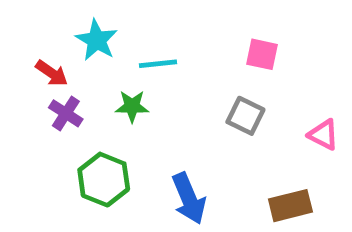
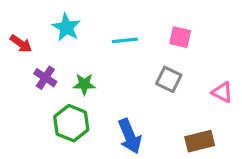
cyan line: (158, 64) -> (125, 40), moved
red arrow: (52, 73) -> (21, 44), moved
green star: (132, 106) -> (84, 84), moved

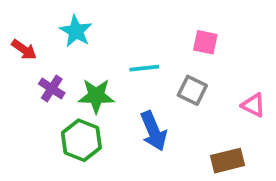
cyan line: (125, 40) -> (144, 68), moved
green star: (84, 84) -> (96, 96), size x1.4
blue arrow: (130, 136) -> (154, 131), moved

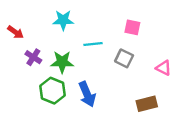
cyan star: (76, 31) -> (63, 20), moved, turned -30
blue arrow: (154, 131) -> (87, 94), moved

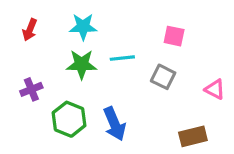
red arrow: (15, 32) -> (30, 30), moved, turned 77
purple cross: (33, 57) -> (31, 89), moved, turned 35
green star: (62, 62) -> (82, 64), moved

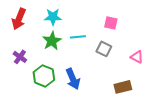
red arrow: (30, 30) -> (19, 19), size x1.5
green star: (82, 64) -> (52, 41), turned -30
purple cross: (31, 89) -> (20, 57), turned -32

